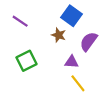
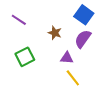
blue square: (71, 16) -> (84, 15), moved

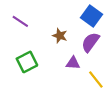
yellow line: (73, 78) -> (96, 79), moved

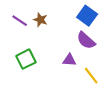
brown star: (60, 36) -> (40, 20), moved
purple semicircle: (90, 42) -> (86, 40), turned -84

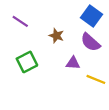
brown star: (40, 20) -> (56, 36), moved
yellow line: (91, 76) -> (96, 79), turned -30

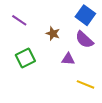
yellow line: (96, 79) -> (85, 84), moved

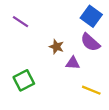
brown star: (53, 34) -> (56, 47), moved
green square: (25, 58) -> (24, 80), moved

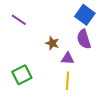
purple semicircle: (90, 42) -> (84, 39), turned 30
yellow line: (91, 90) -> (68, 81), moved, turned 72

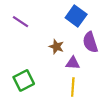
blue square: (85, 15) -> (76, 16), moved

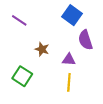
brown star: (56, 47) -> (42, 49), moved
green square: (24, 80) -> (22, 76), turned -30

